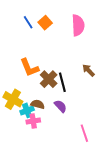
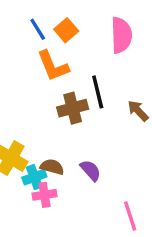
orange L-shape: (29, 68) -> (53, 66), moved
brown cross: (49, 79) -> (73, 108), moved, turned 30
black line: (62, 82) -> (98, 92), moved

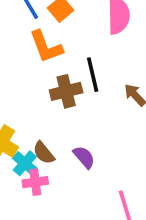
brown semicircle: (52, 167) -> (44, 153), turned -145
cyan cross: (34, 177) -> (25, 163), turned -30

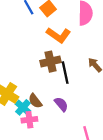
orange L-shape: (46, 47) -> (58, 35), moved, turned -35
black line: (93, 75) -> (65, 73), moved

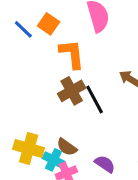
orange L-shape: (58, 35) -> (72, 54), turned -115
purple semicircle: (61, 104) -> (105, 164), moved

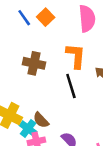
orange L-shape: (72, 54) -> (76, 56), moved
brown cross: (72, 91) -> (34, 63), moved, turned 30

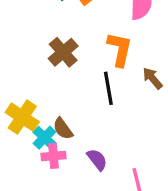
brown cross: (34, 63) -> (63, 52), turned 30

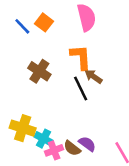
brown arrow: (152, 78) -> (94, 77), moved
brown semicircle: (63, 129) -> (72, 148), moved

